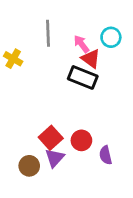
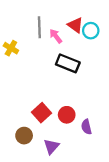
pink arrow: (81, 44) -> (56, 36), moved
red triangle: (91, 59) -> (75, 25), moved
purple triangle: (55, 158) -> (51, 146), moved

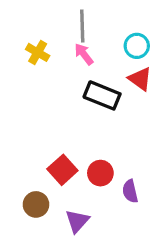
red triangle: (75, 25) -> (140, 79), moved
gray line: (39, 27) -> (82, 26), moved
yellow cross: (11, 48) -> (38, 52), moved

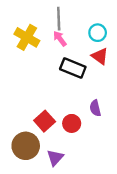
yellow cross: (38, 52) -> (27, 37), size x1.5
purple semicircle: (130, 191) -> (95, 108), moved
brown circle: (36, 204) -> (26, 146), size x1.5

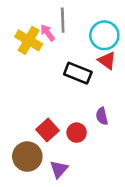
cyan circle: (98, 33) -> (104, 35), size x1.5
pink arrow: (60, 39) -> (48, 33), moved

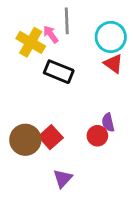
black rectangle: (78, 73) -> (59, 72), moved
red circle: (77, 133) -> (97, 136), moved
brown circle: (27, 157) -> (25, 140), moved

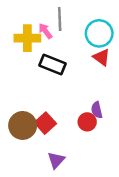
yellow cross: (31, 42) -> (27, 38), turned -30

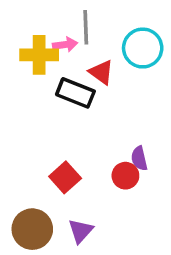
pink arrow: (45, 31) -> (65, 45), turned 119
red triangle: (102, 57) -> (101, 72), moved
brown circle: (23, 125) -> (32, 229), moved

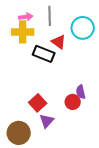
pink arrow: (65, 45) -> (26, 17), moved
purple triangle: (81, 231) -> (47, 121), moved

